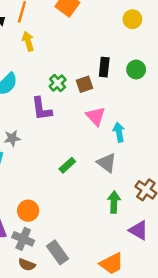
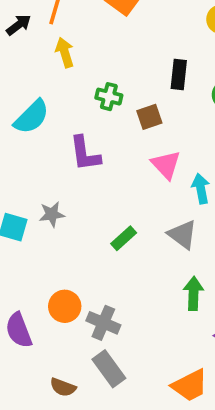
black rectangle: (104, 67) -> (179, 74), moved
green cross: (58, 83) -> (109, 97), moved, turned -35
gray star: (12, 138) -> (52, 214), moved
gray cross: (23, 239) -> (103, 323), moved

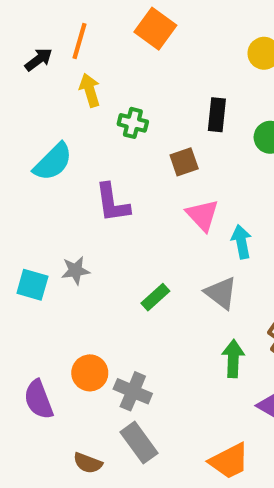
green cross: (109, 97) -> (133, 123), moved

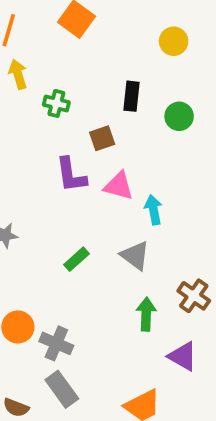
purple L-shape: (112, 203) -> (71, 175), moved
pink triangle: (202, 215) -> (119, 186), turned -32

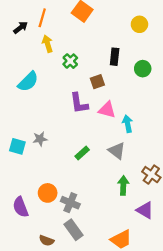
green cross: (56, 103) -> (70, 61), turned 32

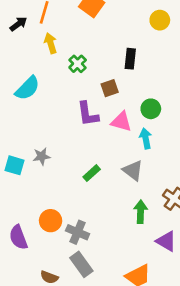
green circle: (143, 69) -> (151, 109), moved

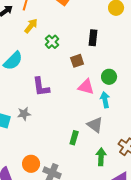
yellow arrow: (51, 43) -> (31, 26), turned 56
purple L-shape: (88, 114) -> (41, 87), moved
green rectangle: (92, 173) -> (74, 138), moved, turned -32

